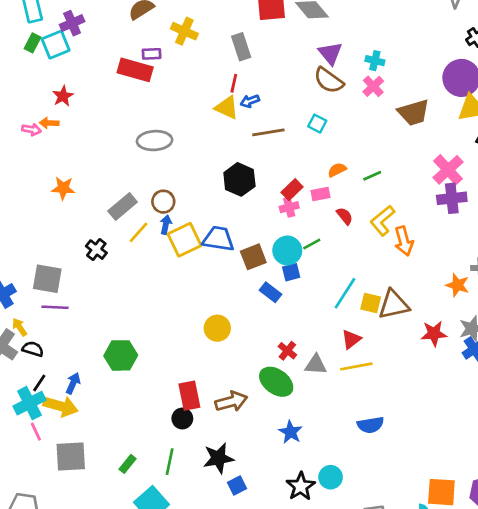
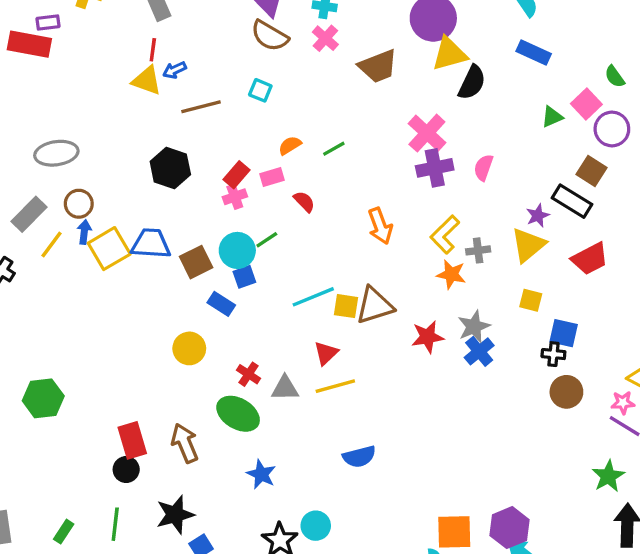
gray ellipse: (155, 141) -> (56, 153), moved
yellow L-shape: (382, 221) -> (445, 234), moved
cyan line: (345, 293) -> (313, 297), turned 40
yellow circle: (217, 328) -> (189, 348), moved
brown arrow: (231, 401) -> (185, 443), turned -92

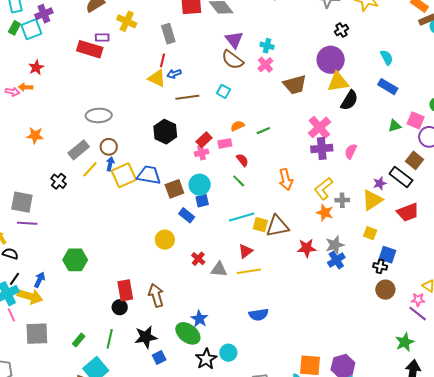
pink square: (586, 104) -> (416, 120), turned -30
green line: (267, 240) -> (239, 181), moved, turned 72
green ellipse: (238, 414) -> (188, 333), moved

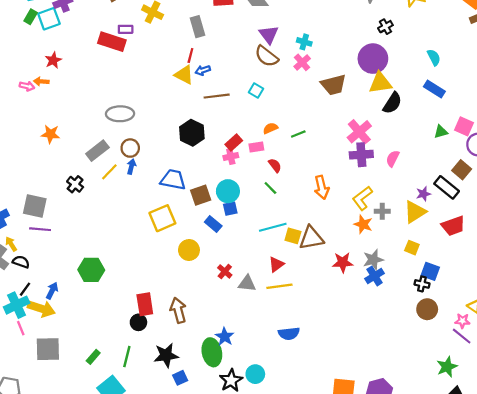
yellow square: (124, 175) -> (162, 218), moved
green ellipse: (188, 333) -> (212, 352), turned 40

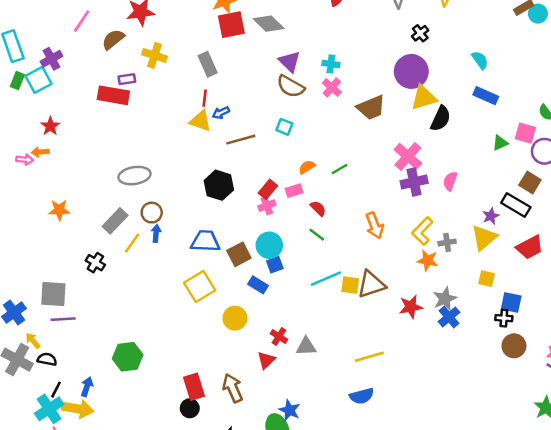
red triangle: (276, 264) -> (266, 360), moved
yellow line: (279, 286) -> (369, 357), moved

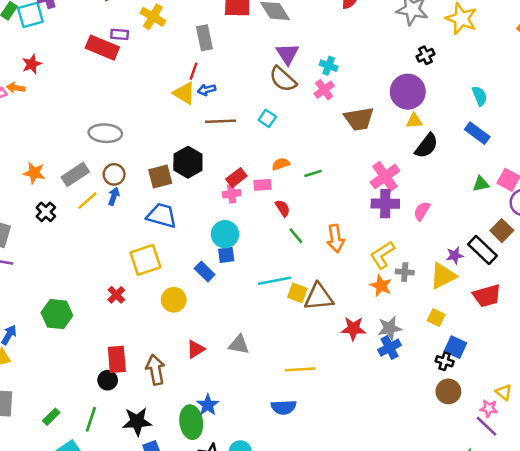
yellow triangle: (424, 98) -> (414, 121), size x0.6
orange star: (59, 210) -> (34, 173), moved
green line: (317, 235) -> (296, 236), moved
brown square: (239, 254) -> (160, 177), moved
red cross: (279, 336) -> (116, 295), moved

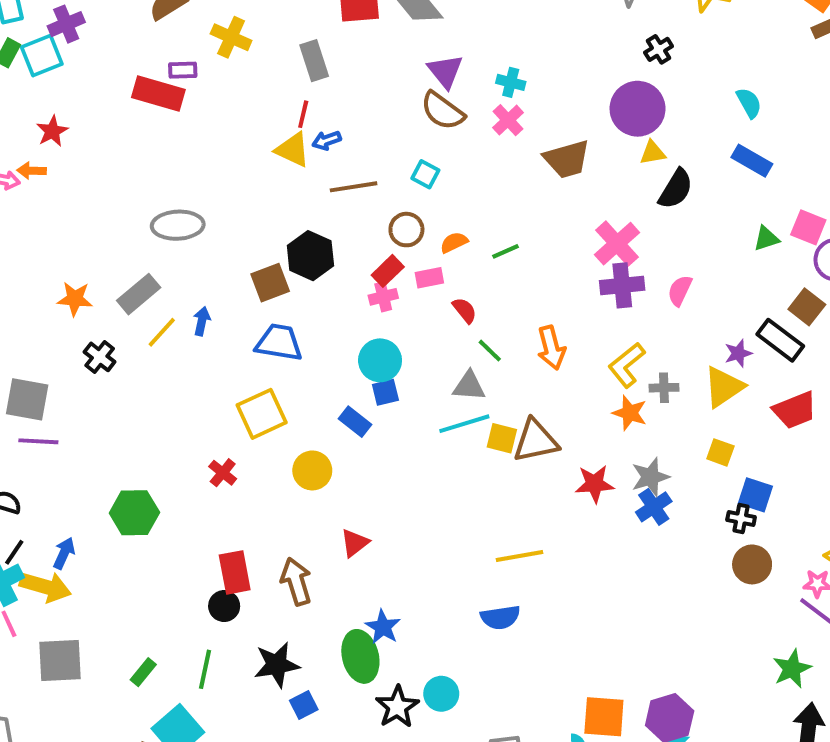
brown circle: (114, 174) -> (406, 230), moved
gray triangle: (239, 345) -> (469, 386), moved

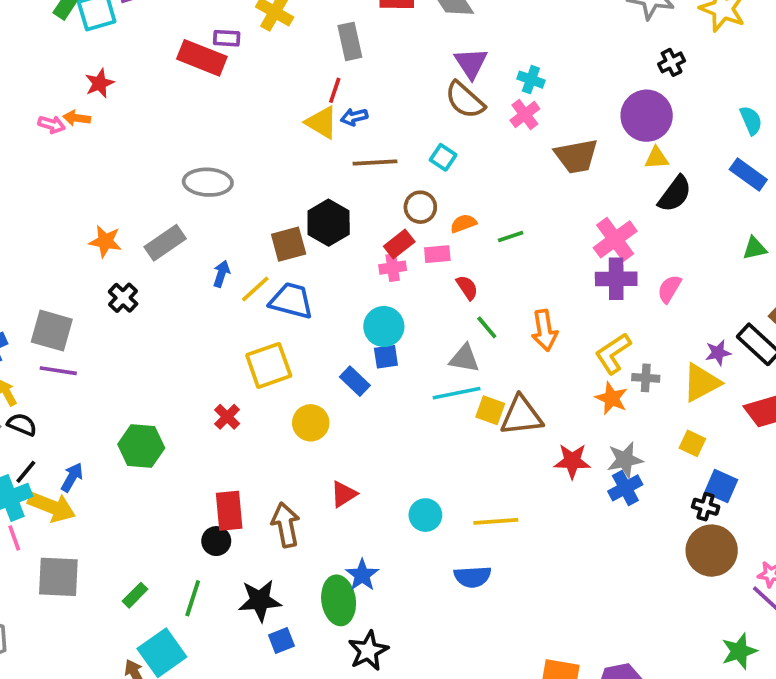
yellow line: (162, 332) -> (255, 289), moved
brown circle: (752, 564) -> (712, 551), size x1.4
cyan circle: (441, 694) -> (425, 515), moved

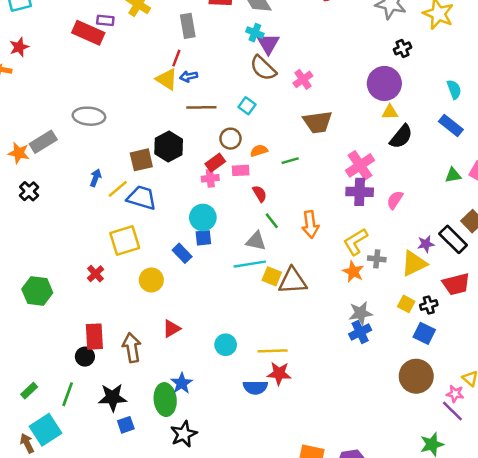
cyan cross: (531, 80) -> (255, 33), moved
brown trapezoid: (576, 156) -> (318, 122), moved
gray rectangle: (165, 243) -> (43, 142), moved
red star: (572, 461) -> (279, 373), moved
black cross: (706, 507) -> (429, 305), moved, turned -35

